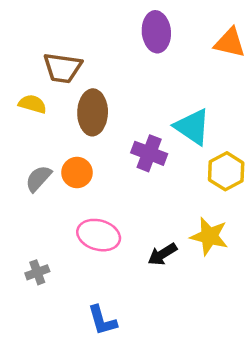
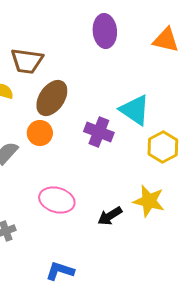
brown ellipse: (93, 112) -> (52, 98), turned 33
orange circle: (77, 173) -> (40, 133), moved
blue L-shape: (102, 320) -> (60, 271), turned 124

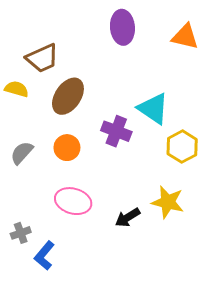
brown trapezoid: (27, 61) -> (42, 58), turned -32
orange circle: (40, 133) -> (67, 148), moved
blue L-shape: (60, 271) -> (44, 256), moved, turned -68

